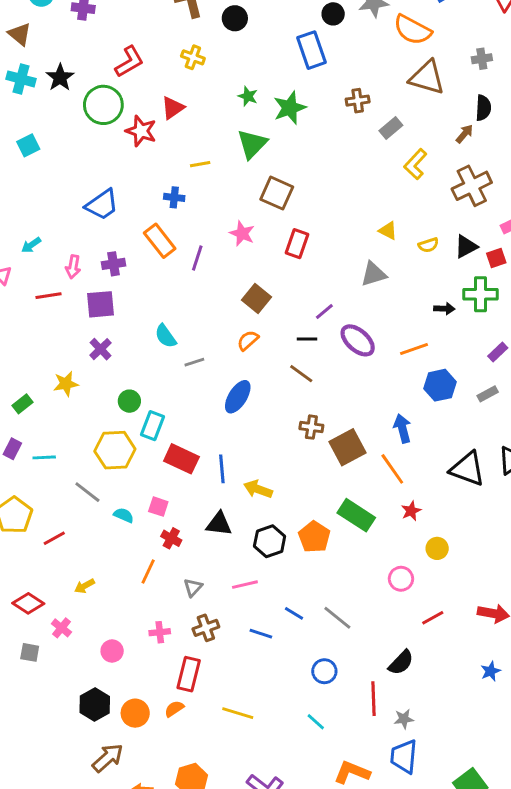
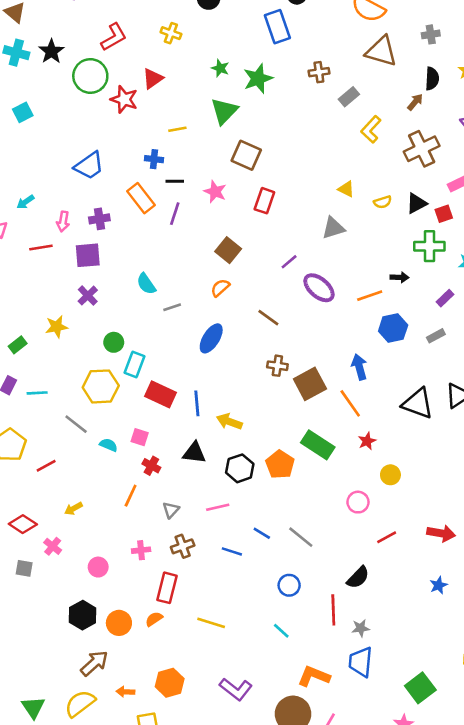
black arrow: (444, 309) -> (400, 277), moved
black line: (307, 339) -> (175, 181), moved

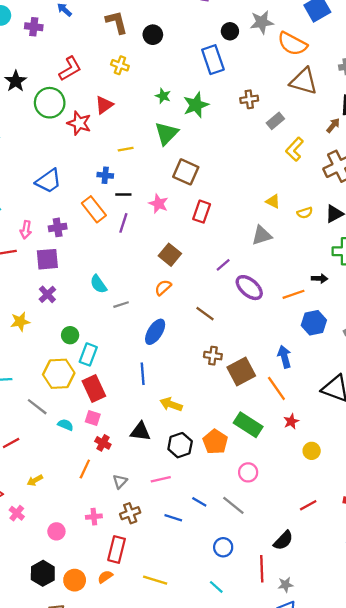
red rectangle: (160, 394) -> (94, 388), moved, turned 40
blue line: (197, 403) -> (143, 374), moved
pink circle: (358, 502) -> (248, 472), moved

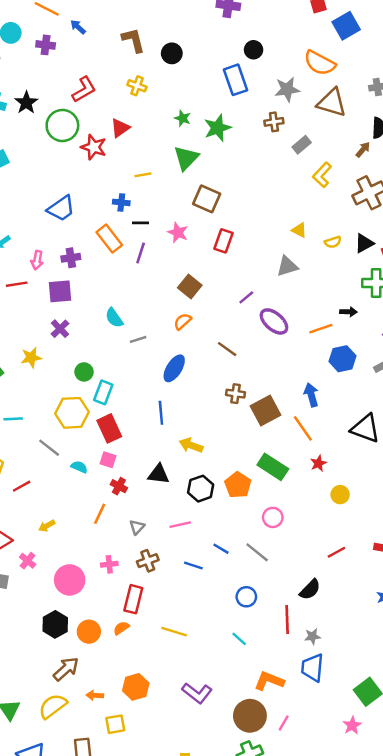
gray star: (262, 22) -> (287, 89), moved
pink circle: (56, 531) -> (70, 580), size x1.6

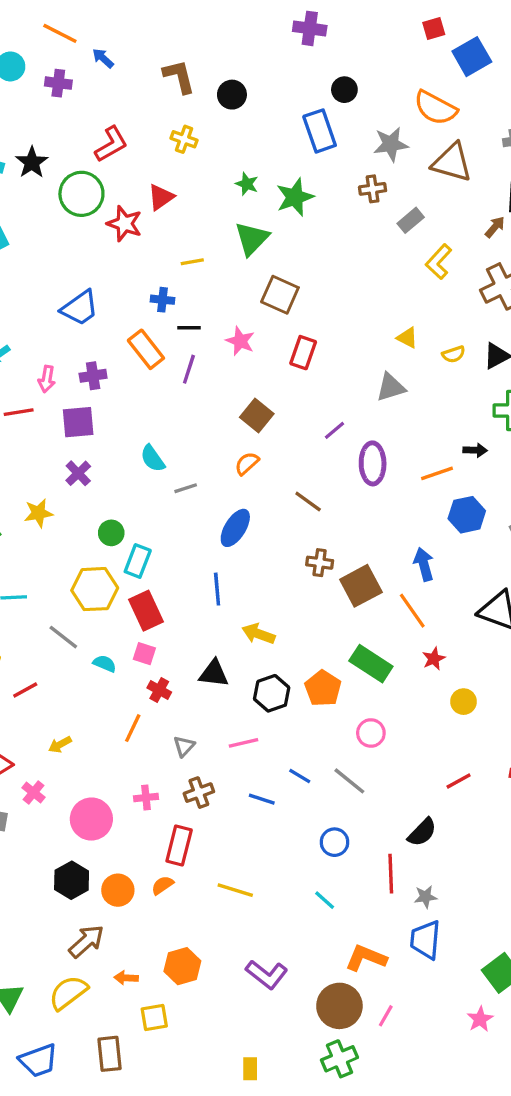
purple ellipse: (274, 321) -> (373, 463), turned 48

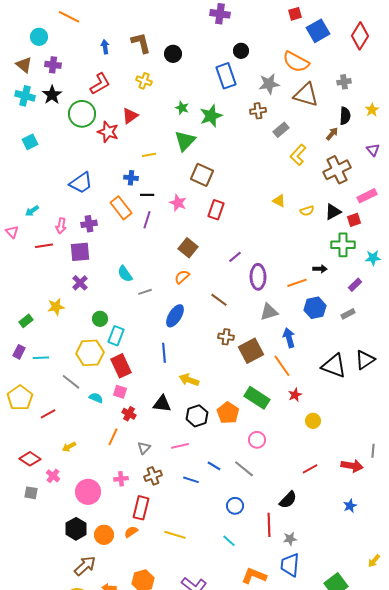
blue arrow: (103, 58) -> (105, 47), moved, turned 40
purple cross: (58, 83) -> (53, 65), moved
gray triangle: (391, 387) -> (269, 312), moved

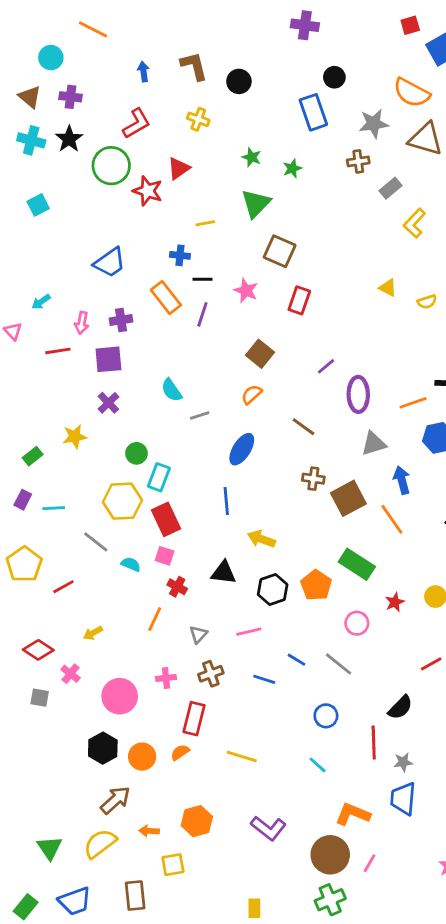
green star: (211, 116) -> (292, 168), size x0.6
red star: (295, 395) -> (395, 602), moved

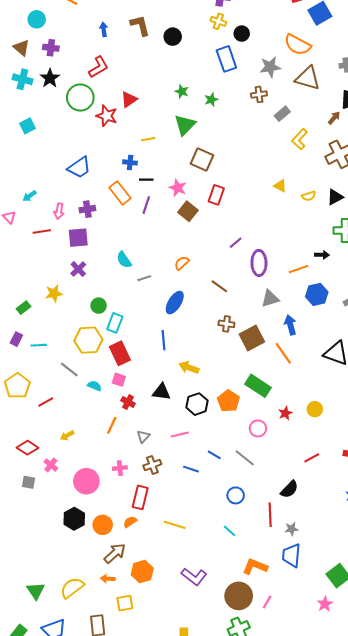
yellow cross: (198, 119) -> (218, 21), moved
brown square: (260, 354) -> (188, 211), moved
brown arrow: (115, 800) -> (115, 553), moved

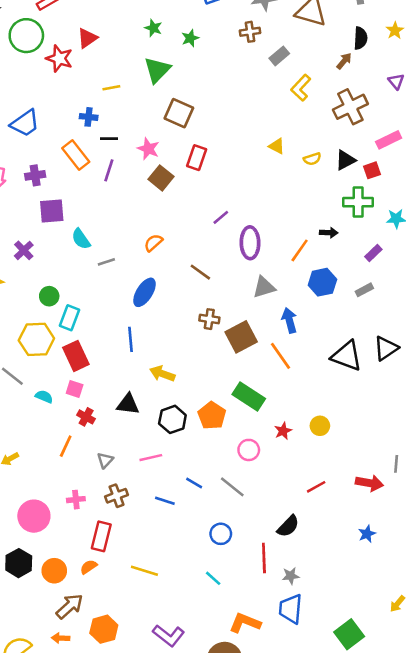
purple square: (78, 238) -> (52, 211), moved
orange line: (299, 269) -> (300, 250), turned -36

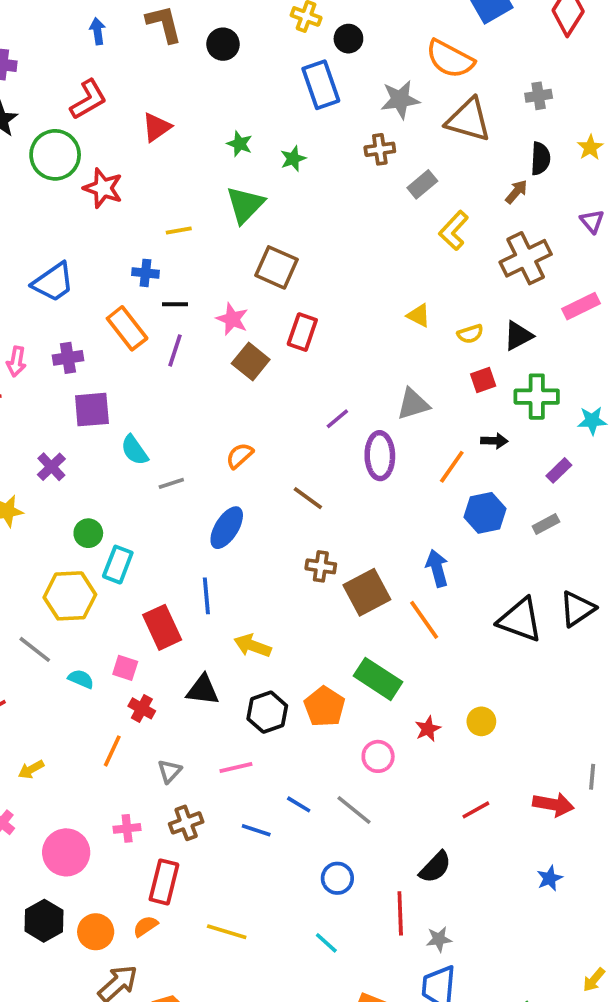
red triangle: (87, 38) -> (157, 127), moved
red square: (372, 170) -> (483, 380), moved
gray triangle: (264, 287) -> (413, 404), moved
red rectangle: (76, 356) -> (162, 627), moved

